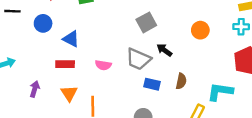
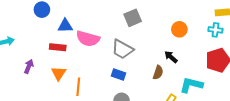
blue triangle: (71, 39) -> (65, 26), turned -35
black arrow: (164, 50) -> (171, 57), moved
pink semicircle: (103, 65) -> (88, 39), moved, size x1.6
blue rectangle: (152, 84) -> (118, 74), moved

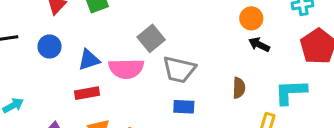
gray square: (133, 18) -> (151, 38), moved
black arrow: (171, 57) -> (259, 45), moved

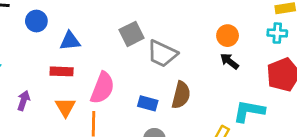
pink semicircle: (126, 69) -> (102, 88), moved, turned -80
gray trapezoid: (179, 70) -> (162, 54), moved
brown semicircle: (239, 88) -> (181, 95), moved, size x1.4

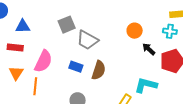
black arrow: (229, 61) -> (149, 49), moved
blue rectangle: (148, 103) -> (76, 67), moved

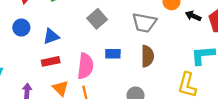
gray trapezoid: (87, 40) -> (144, 23), moved
blue rectangle: (76, 67) -> (113, 54), moved

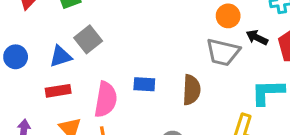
gray square: (97, 19) -> (88, 39), moved
gray trapezoid: (144, 23) -> (223, 52), moved
blue circle: (21, 28) -> (16, 57), moved

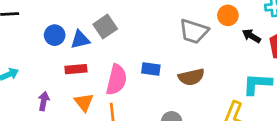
gray trapezoid: (223, 52) -> (194, 31), moved
blue circle: (16, 57) -> (55, 35), moved
brown semicircle: (191, 90) -> (191, 77), turned 70

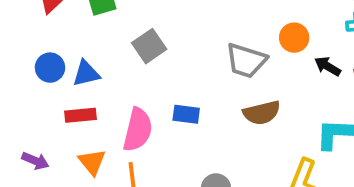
gray square: (105, 27) -> (149, 46), moved
brown semicircle: (191, 77) -> (262, 113), moved
purple arrow: (44, 101) -> (35, 161), turned 102

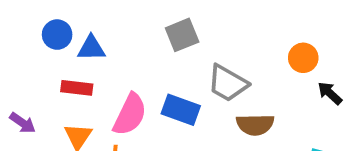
gray square: (149, 46) -> (182, 35), moved
gray trapezoid: (246, 61) -> (228, 83), moved
blue rectangle: (186, 114) -> (181, 110), size x1.4

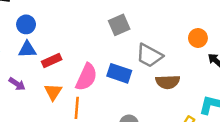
blue circle: (57, 35) -> (26, 24), moved
blue triangle: (91, 48) -> (27, 49), moved
red rectangle: (77, 88) -> (52, 61), turned -30

